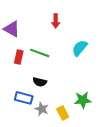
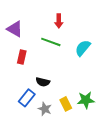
green line: (40, 53) -> (51, 42), moved
blue rectangle: (24, 98) -> (27, 98), turned -66
yellow rectangle: (63, 113) -> (66, 104), moved

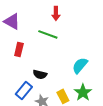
cyan semicircle: (83, 48) -> (80, 65), moved
green star: (86, 100) -> (83, 92), turned -30

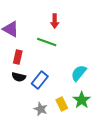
black semicircle: (40, 74) -> (19, 77), moved
blue rectangle: (24, 90) -> (40, 80), moved

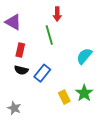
green line: (47, 42) -> (49, 35), turned 54
cyan semicircle: (79, 73) -> (84, 56), moved
gray star: (41, 109) -> (14, 108), moved

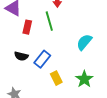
red rectangle: (20, 50) -> (27, 27), moved
yellow rectangle: (64, 97) -> (56, 78), moved

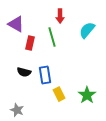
cyan semicircle: (84, 42) -> (87, 30), moved
blue rectangle: (42, 59) -> (45, 75), turned -48

